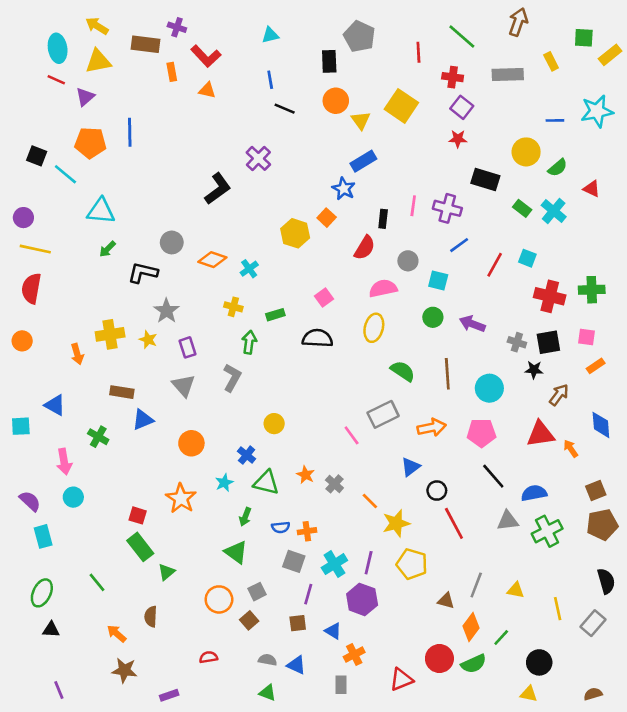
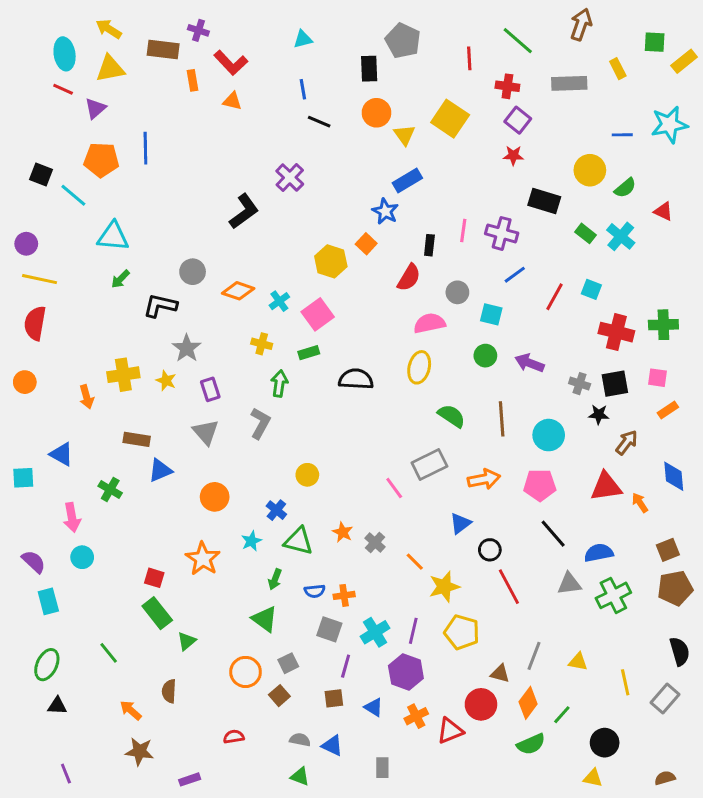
pink square: (324, 298) -> (318, 314), moved, size x1.5
orange cross: (354, 655) -> (416, 716), moved
red circle: (439, 659) -> (481, 704), moved
red triangle: (401, 680) -> (450, 731), moved

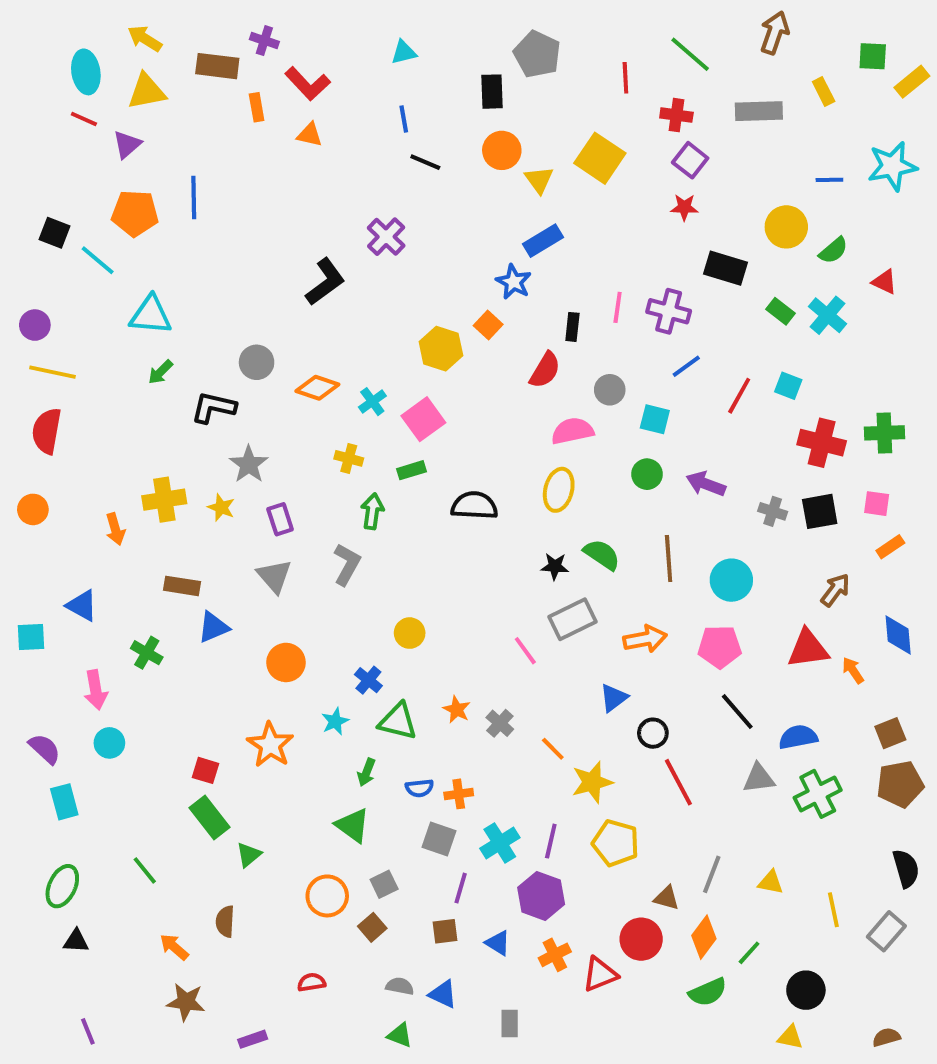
black star: (599, 414) -> (555, 566), moved

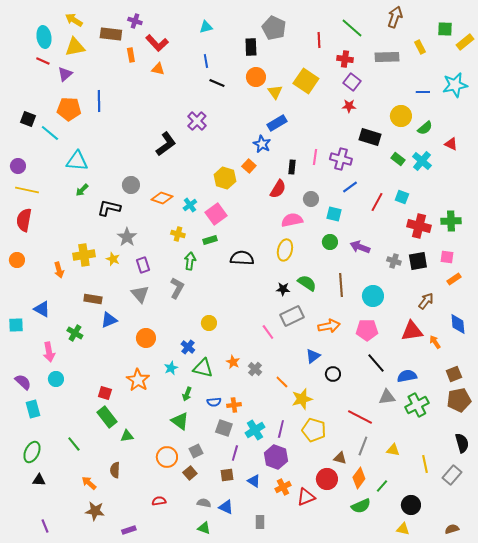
red line: (678, 782) -> (360, 417), moved, turned -35
green triangle: (249, 855) -> (127, 436), turned 32

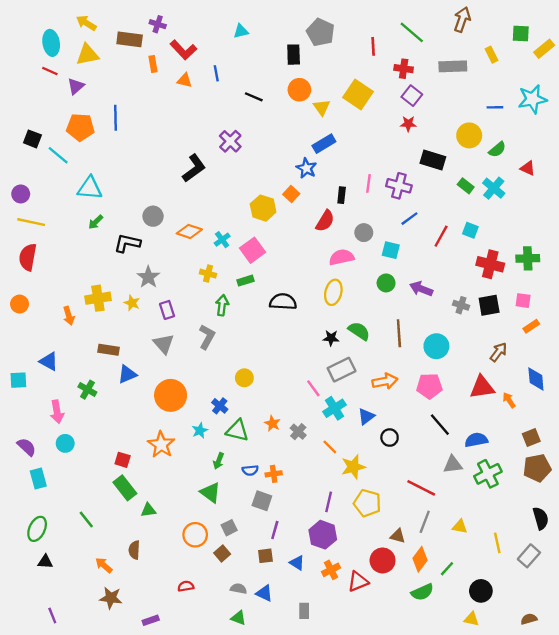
blue line: (206, 61) -> (216, 73), moved
orange circle: (146, 338) -> (171, 395), size x1.4
cyan cross: (255, 430) -> (335, 408), moved

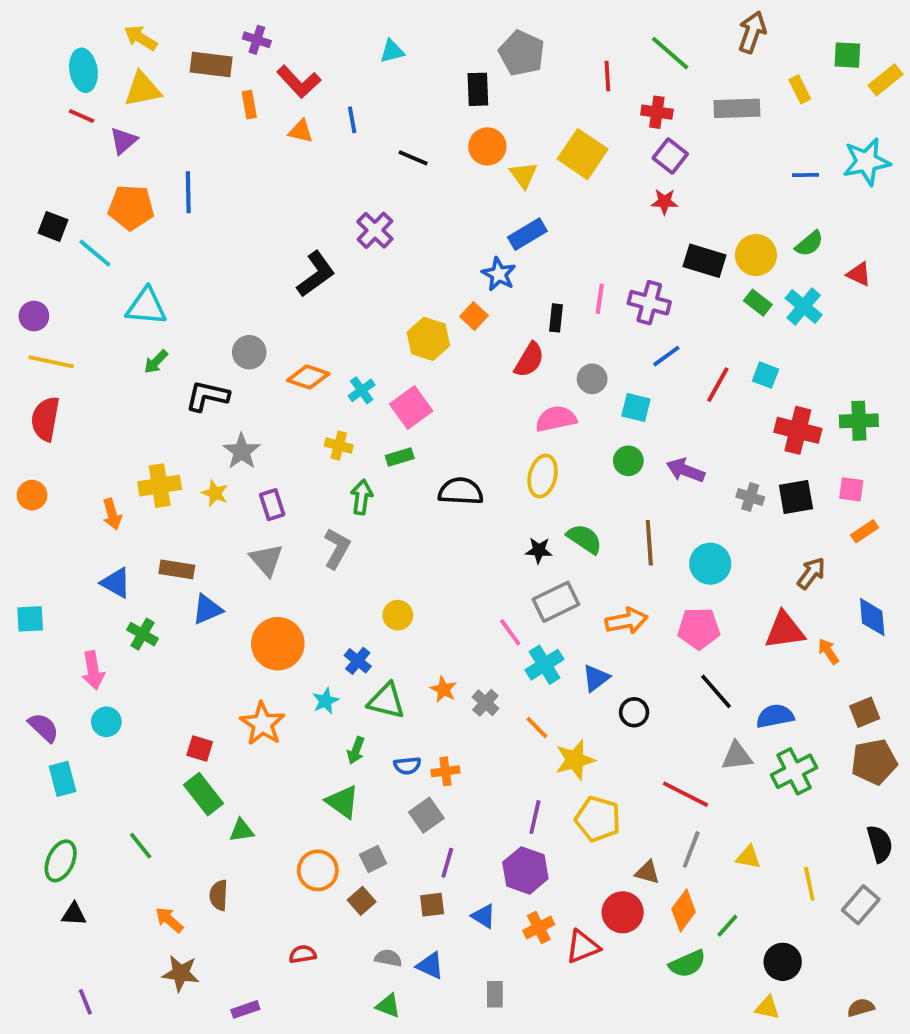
yellow circle: (469, 135) -> (756, 255), moved
blue triangle: (49, 361) -> (116, 583), moved
gray square: (262, 501) -> (426, 815), turned 36

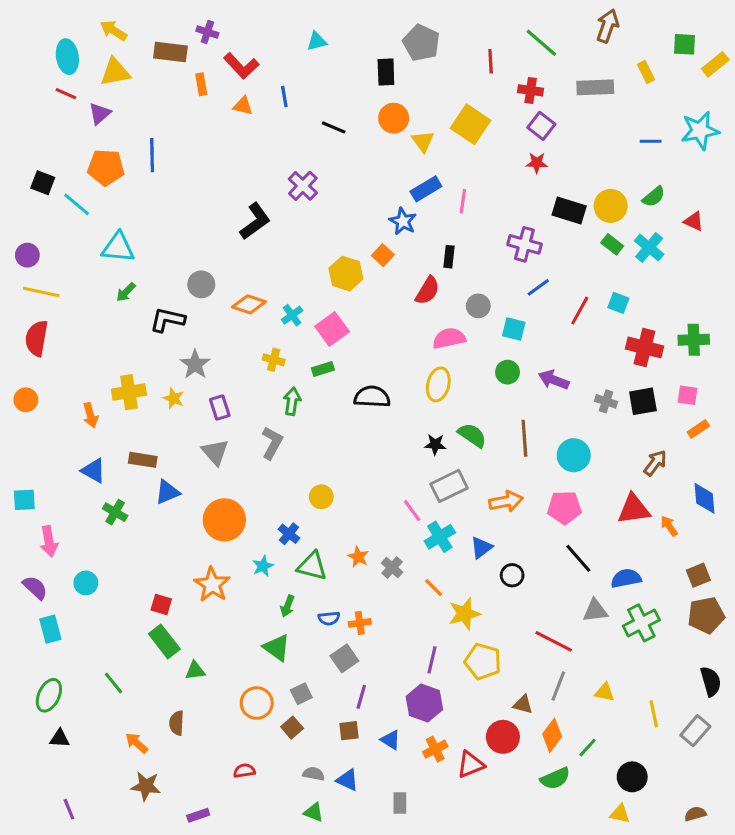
pink line: (600, 299) -> (463, 201), moved
pink arrow: (93, 670) -> (49, 541), moved

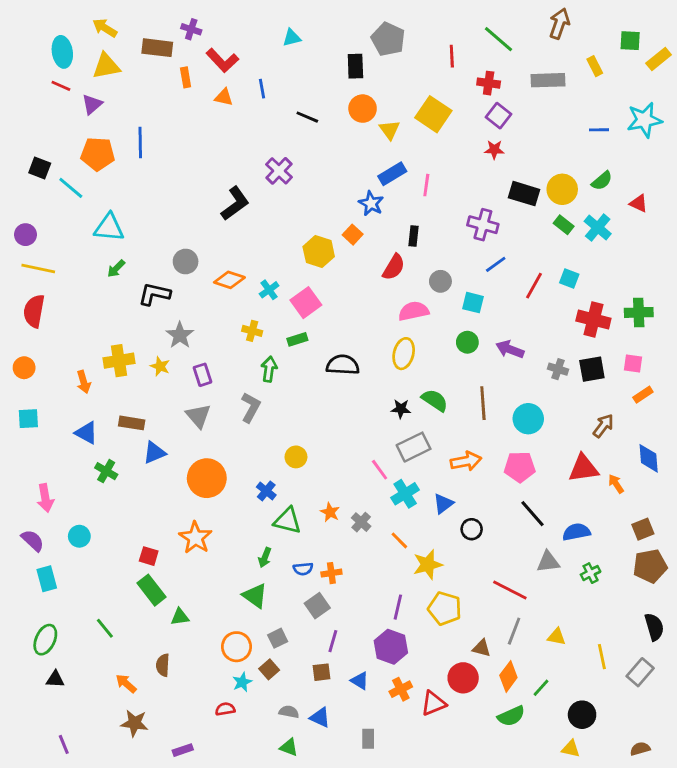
cyan square: (24, 500) -> (28, 419), moved
cyan star: (263, 566) -> (242, 682), moved
green cross: (641, 623) -> (591, 573), size x0.6

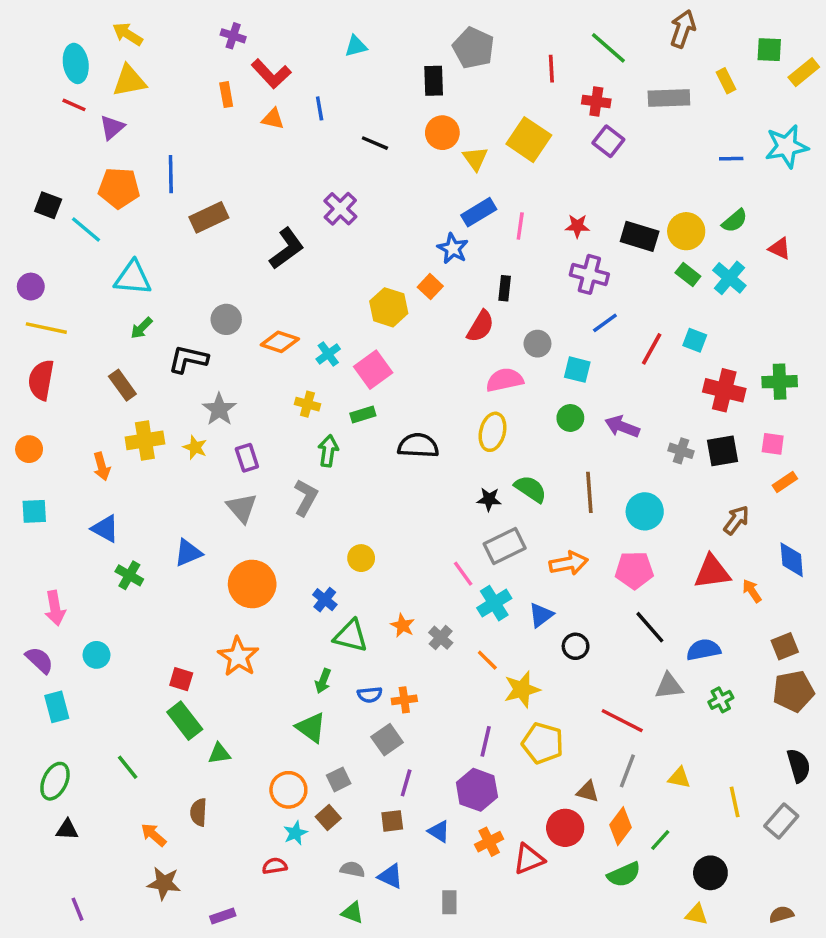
brown rectangle: (157, 48) -> (209, 217), moved, turned -32
red star: (494, 150) -> (577, 226), moved
brown rectangle: (132, 423) -> (122, 385), moved, turned 45

